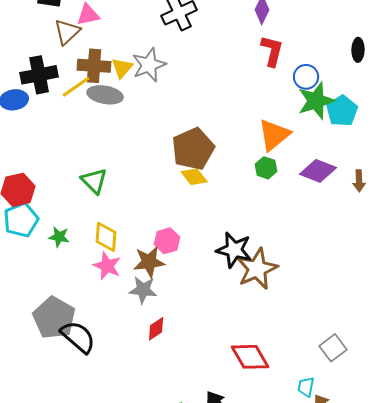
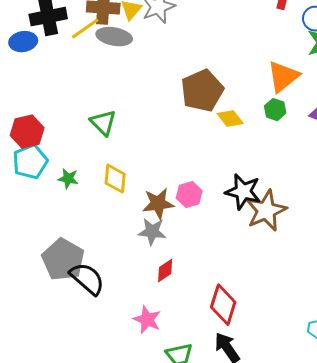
yellow diamond: (194, 177) -> (230, 119), moved
pink hexagon: (167, 241) -> (189, 195), moved
pink star: (107, 266) -> (147, 320), moved
red diamond: (250, 357) -> (223, 305), moved, turned 48

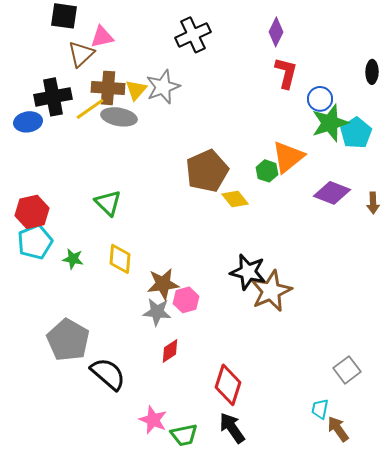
green hexagon: (275, 110) -> (267, 171), moved
pink hexagon: (189, 195) -> (186, 300), moved
black semicircle: (87, 279) -> (108, 374), moved
pink star: (147, 320) -> (153, 420), moved

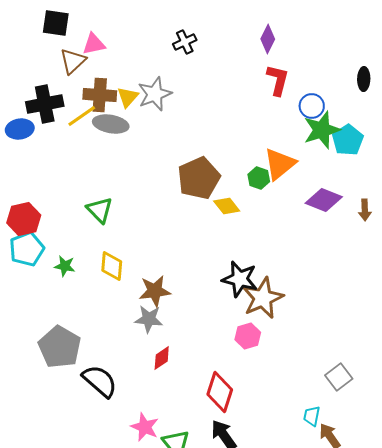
black cross: (193, 35) -> (185, 42), size x0.7
pink hexagon: (186, 300) -> (248, 336), moved

